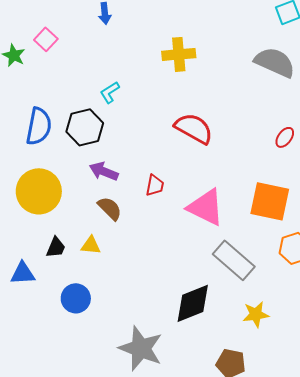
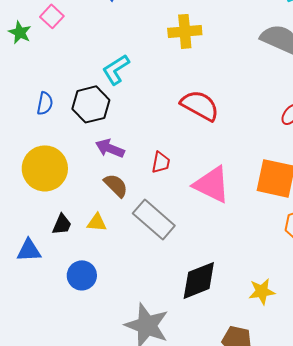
cyan L-shape: (110, 92) -> (116, 69), size x1.4
blue semicircle: (39, 126) -> (45, 103), size x0.6
gray rectangle: (234, 260) -> (154, 219), moved

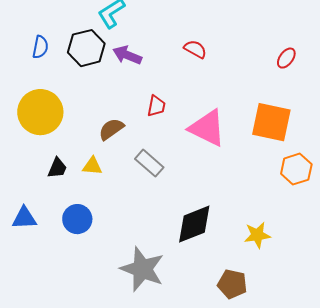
red semicircle: (200, 105) -> (195, 49), size x0.6
purple arrow: (110, 148) -> (127, 55), moved
brown semicircle: (116, 185) -> (111, 129), turned -80
gray rectangle: (154, 219) -> (149, 163), size x0.7
blue triangle: (29, 250) -> (24, 218), moved

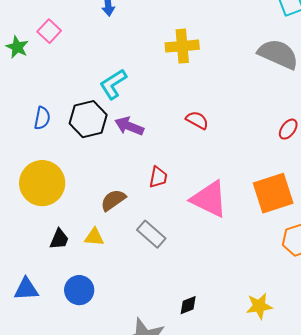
orange square: (271, 122) -> (273, 193), turned -30
black diamond: (194, 224) -> (188, 305), moved, size x0.5

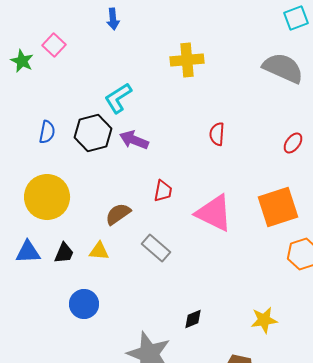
red semicircle: (197, 120) -> (217, 134), moved, turned -115
blue triangle: (26, 289) -> (28, 252), moved

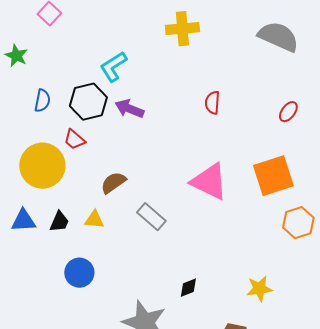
green star: (22, 61) -> (16, 56), moved
red trapezoid: (163, 191) -> (74, 140), moved, turned 120

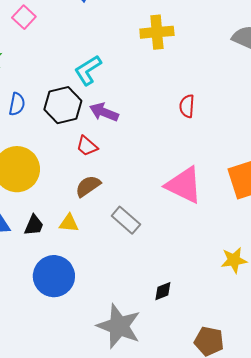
red trapezoid: (74, 140) -> (87, 146), moved
blue circle: (79, 273) -> (54, 276), size x1.4
yellow star: (259, 289) -> (234, 260), moved

